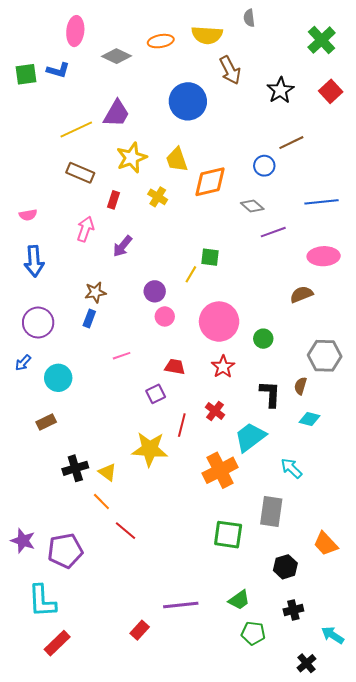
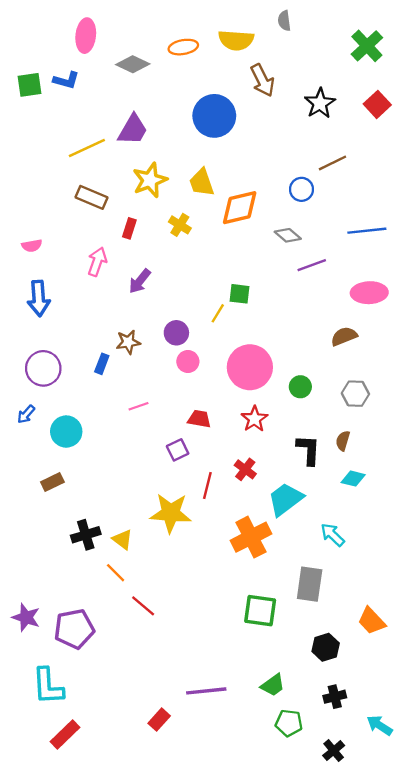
brown star: (95, 292) -> (128, 342), moved
gray hexagon: (325, 356) -> (355, 394), moved, size x0.7
black cross: (306, 663) -> (334, 751), moved

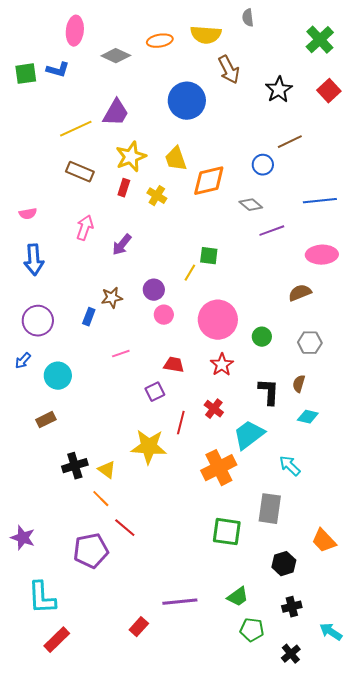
red rectangle: (129, 228) -> (124, 188), moved
purple pentagon: (74, 629) -> (91, 551), moved

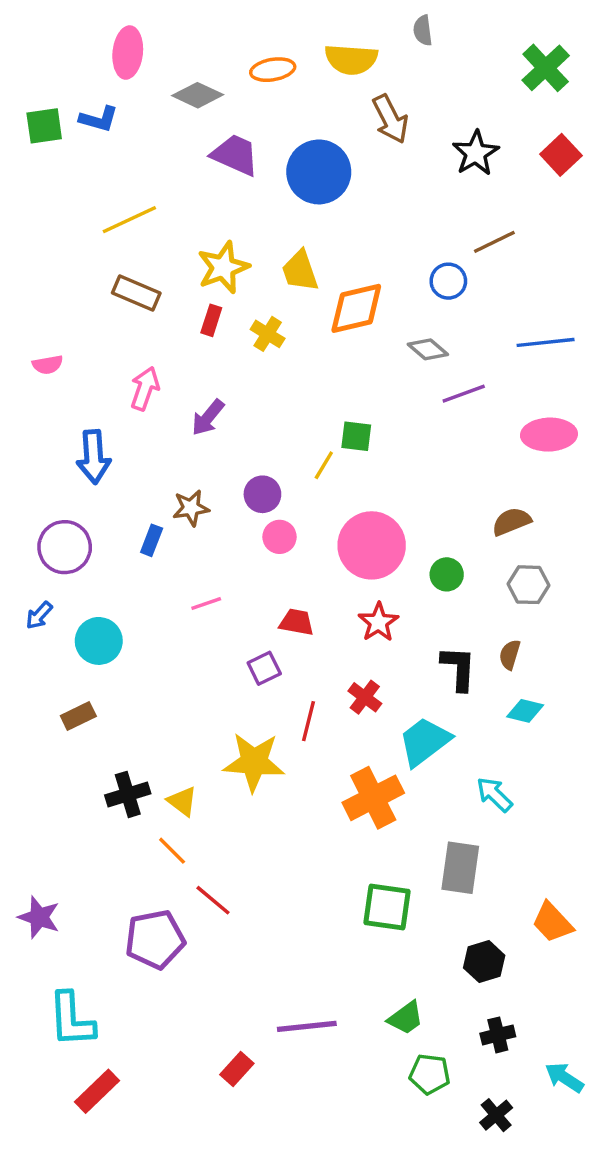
purple trapezoid: (116, 113) -> (235, 155), moved, turned -96
blue arrow: (34, 260) -> (94, 457), moved
brown semicircle: (300, 293) -> (511, 522), moved

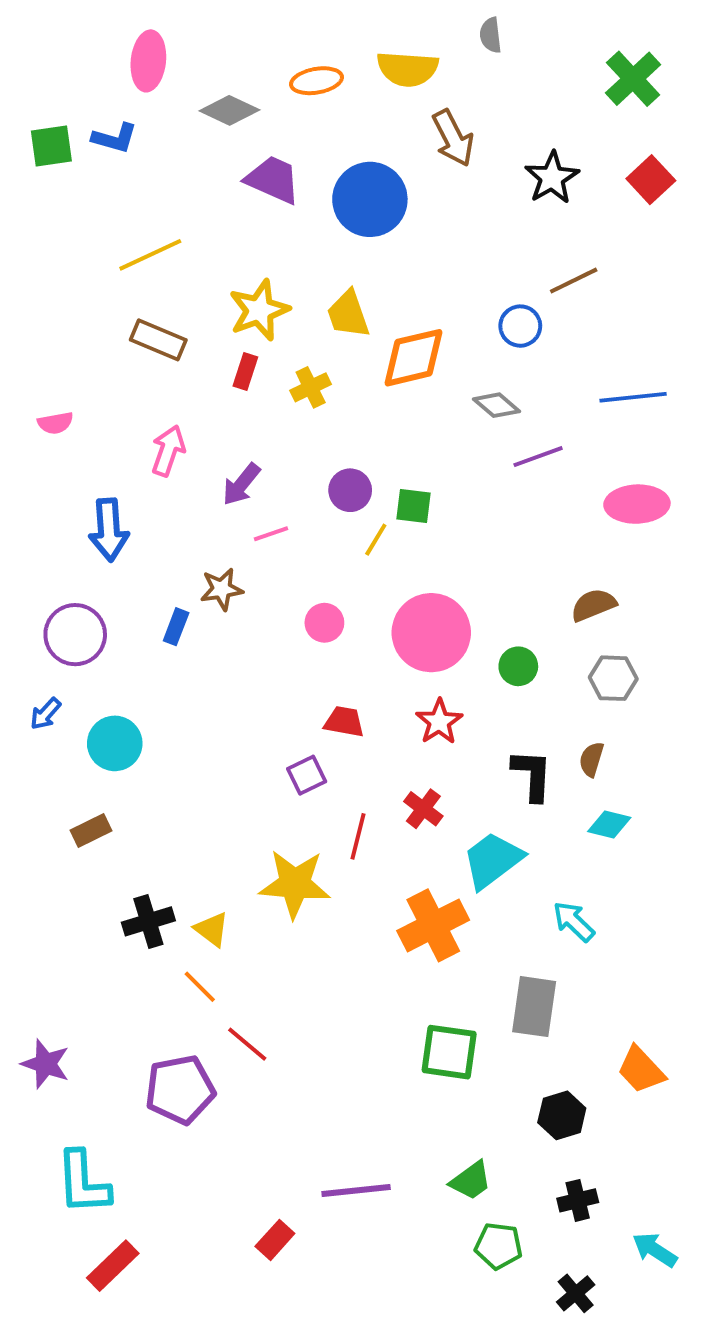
yellow cross: (268, 334) -> (311, 387), turned 32
purple circle: (262, 494) -> (350, 490), moved
pink line: (206, 603) -> (271, 534), moved

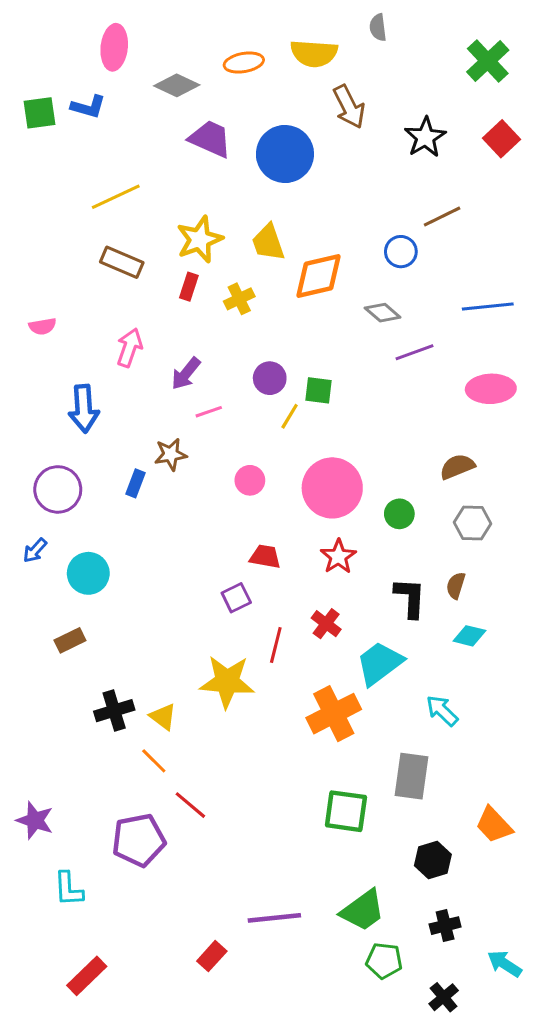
green trapezoid: (471, 1181) -> (363, 910), size x1.4
cyan L-shape: (83, 1183) -> (68, 889), moved, size x0.7

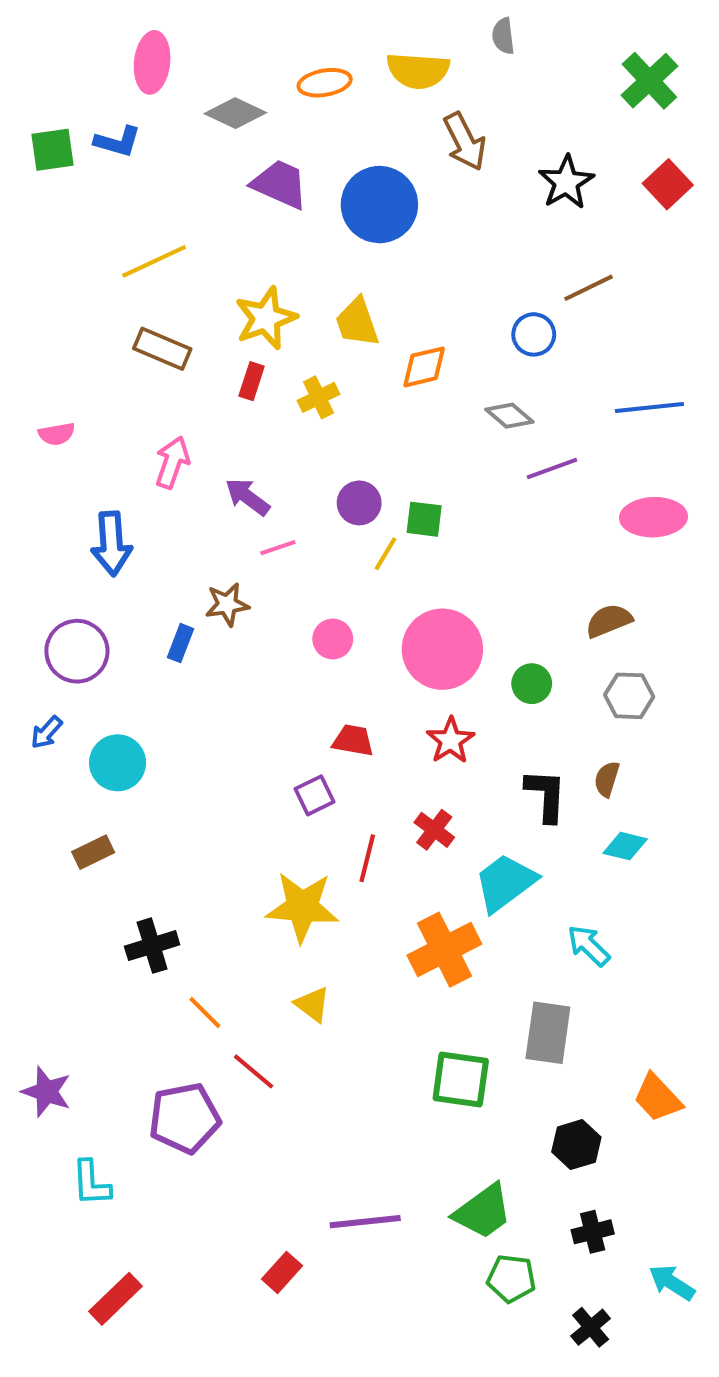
orange diamond: (319, 276) -> (424, 367), size x0.7
purple arrow: (186, 374) -> (247, 497), turned 88
yellow triangle: (163, 717) -> (312, 1004), moved

